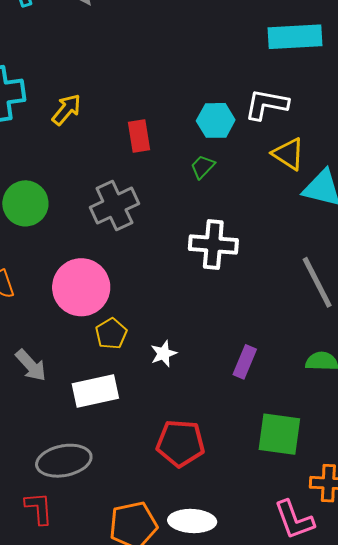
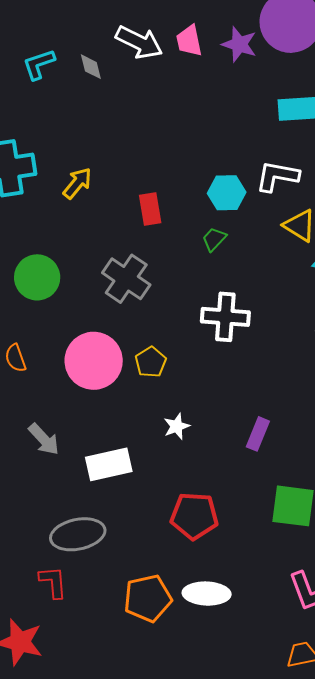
gray cross: (114, 206) -> (126, 279), turned -30
yellow pentagon: (111, 334) -> (151, 362), moved

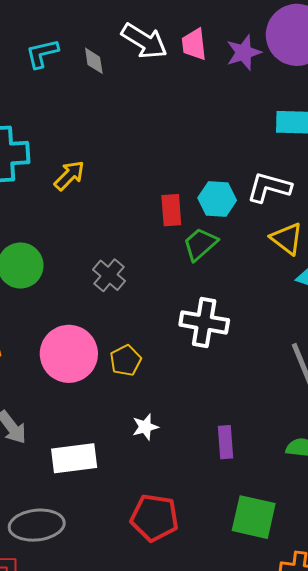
purple star: (239, 44) -> (244, 52), turned 30
red rectangle: (150, 209) -> (171, 210), moved
green trapezoid: (214, 239) -> (200, 244), size x1.4
gray cross: (126, 279) -> (109, 275), size x0.7
purple rectangle: (258, 434) -> (225, 442), turned -32

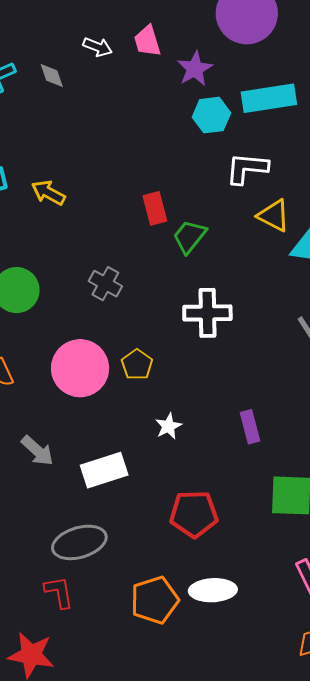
white arrow: (144, 41) -> (98, 47), size x0.6
purple star: (244, 52) -> (195, 69), moved
yellow arrow: (69, 175) -> (48, 193), turned -96
cyan hexagon: (217, 199) -> (211, 115), moved

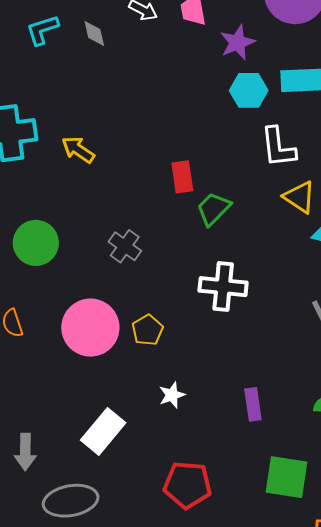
white L-shape: (247, 168) -> (278, 147), turned -108
gray arrow: (37, 451) -> (25, 452), moved, turned 42
white rectangle: (104, 470) -> (103, 431), turned -39

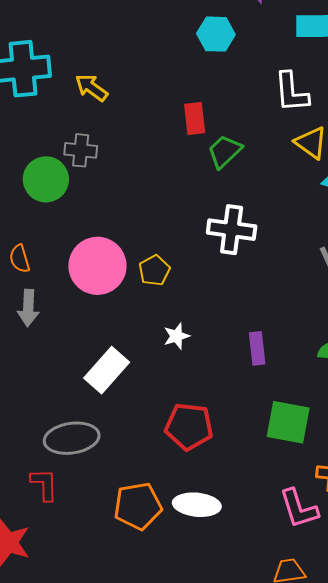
cyan hexagon: (249, 90) -> (216, 34), moved
gray cross: (125, 246) -> (81, 150), moved, turned -32
gray arrow: (25, 452) -> (28, 308), moved

